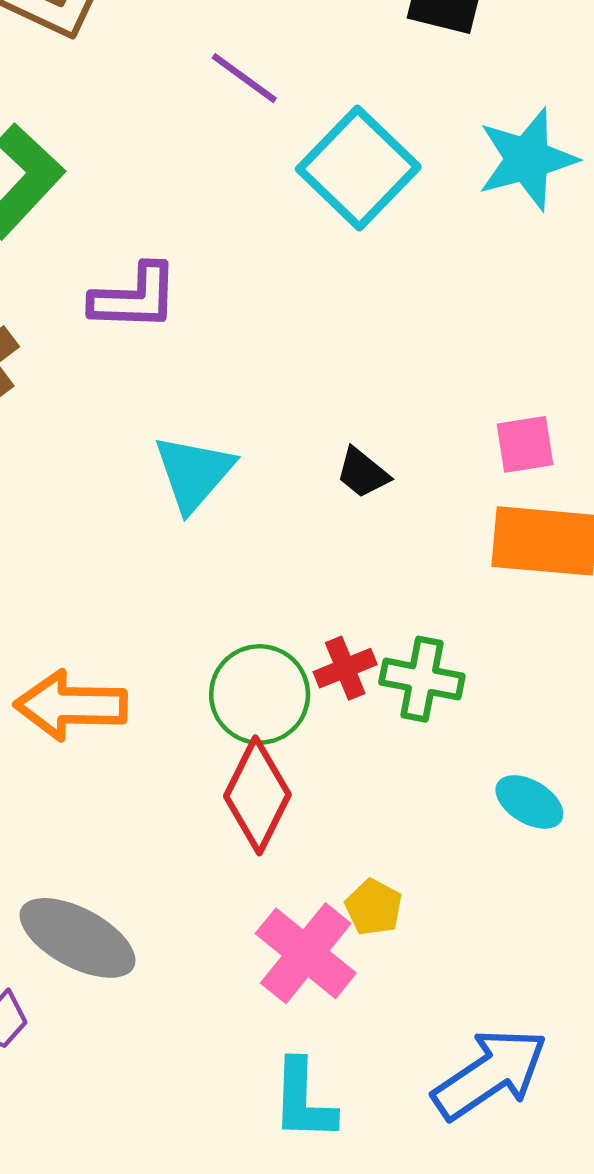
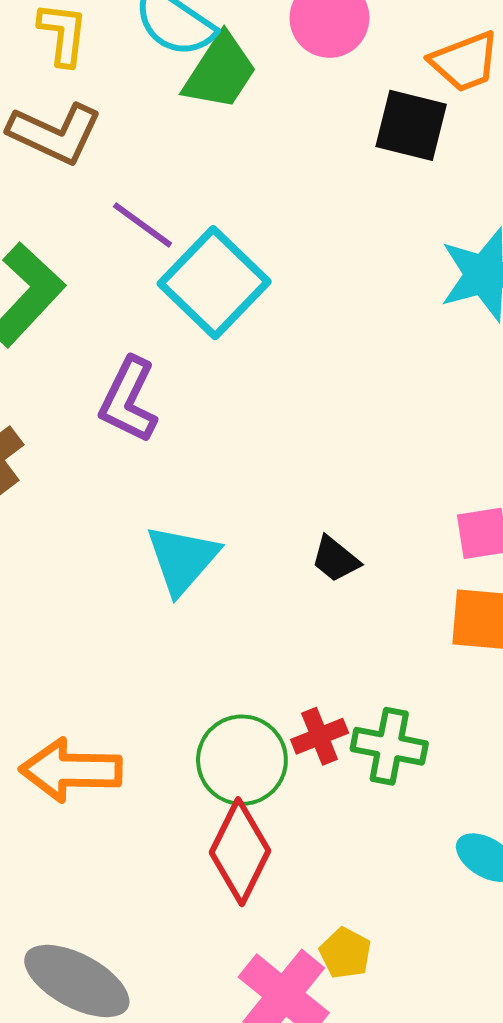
purple line: (244, 78) -> (142, 225), moved
cyan square: (358, 168) -> (214, 283), moved
purple L-shape: (135, 297) -> (129, 400), turned 114

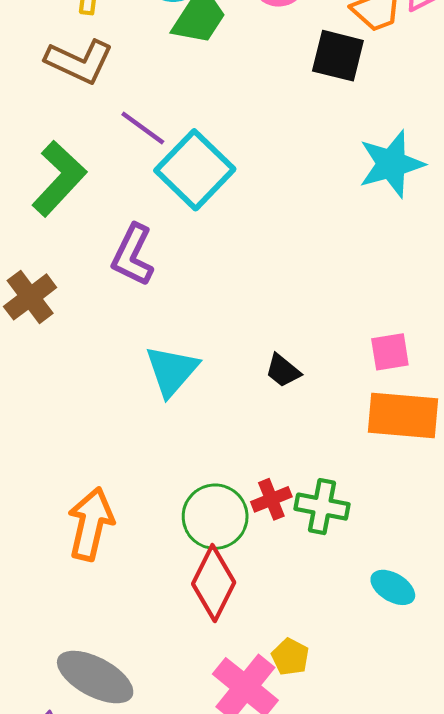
orange arrow: (71, 770) -> (91, 524), turned 102

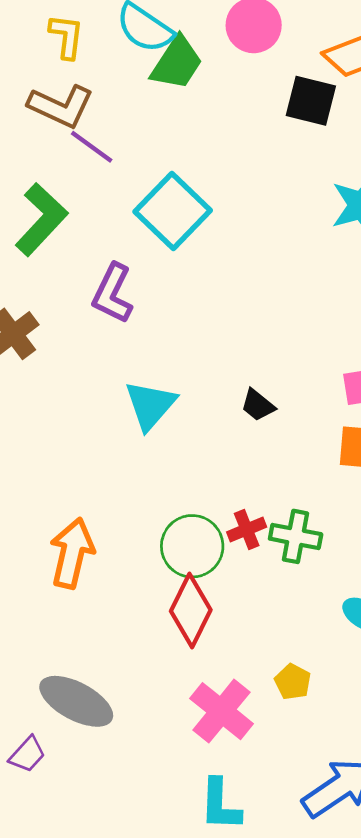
purple line: (143, 128) -> (92, 147), moved
yellow pentagon: (290, 657) -> (293, 682), moved

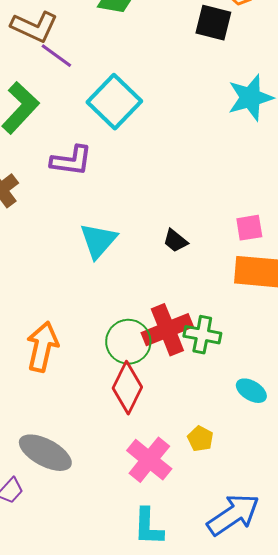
purple L-shape: (113, 293) -> (71, 161), turned -108
red cross: (247, 529) -> (167, 330), size x1.8

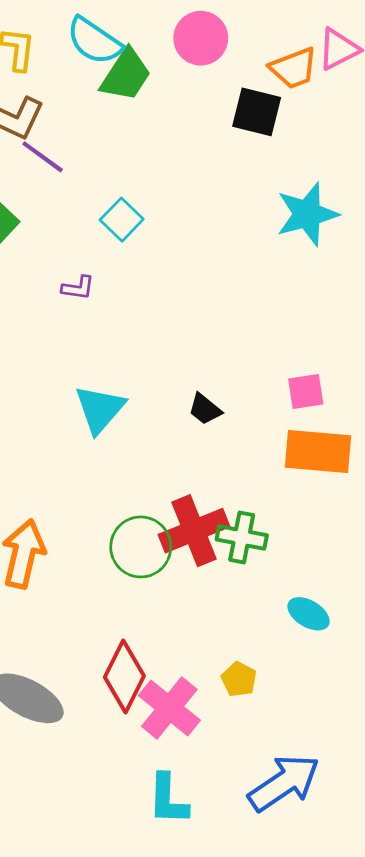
cyan square: (114, 102) -> (122, 220), size x0.6
purple L-shape: (71, 161) -> (78, 288), moved, size x0.6
red diamond: (127, 388) -> (124, 677), moved

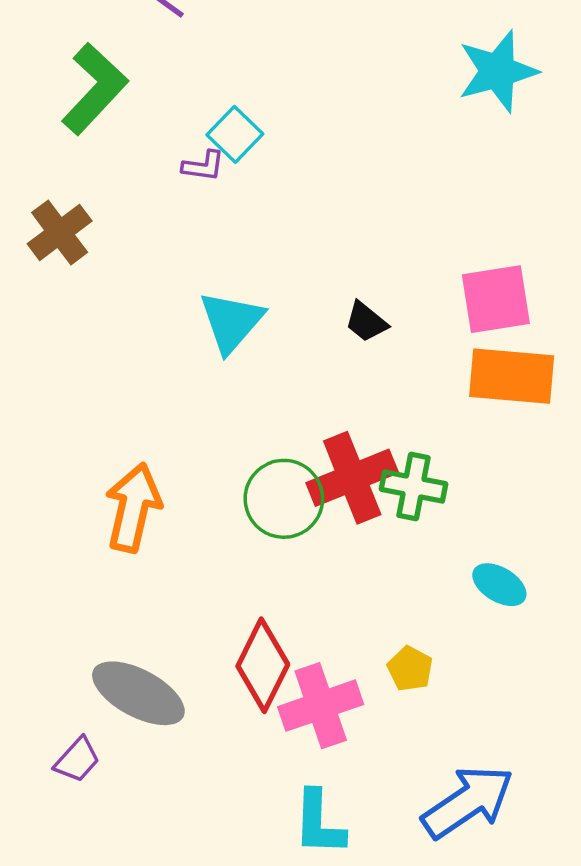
cyan square: (122, 220) -> (235, 134), moved
pink square: (306, 391) -> (496, 299), size x1.5
pink cross: (169, 708) -> (321, 706), turned 32

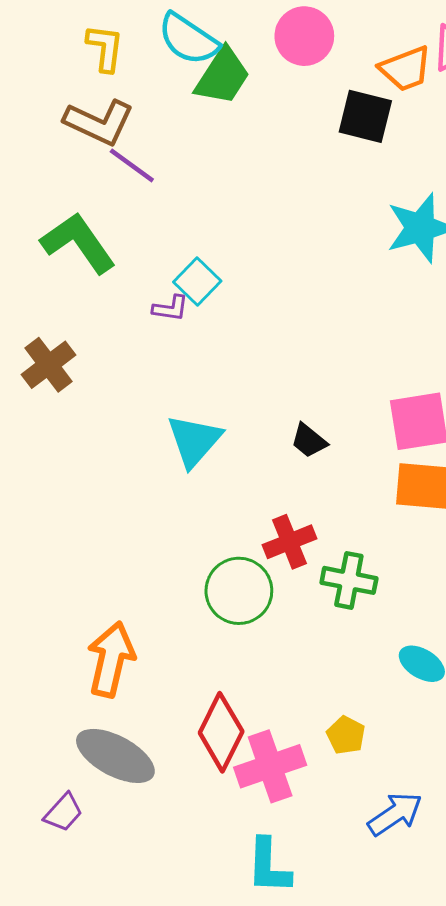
green L-shape: (95, 89) -> (78, 243), turned -78
red cross: (352, 478) -> (289, 542), moved, size x0.7
orange arrow: (133, 508) -> (111, 659), moved
blue arrow: (468, 802) -> (395, 814), moved, size x0.7

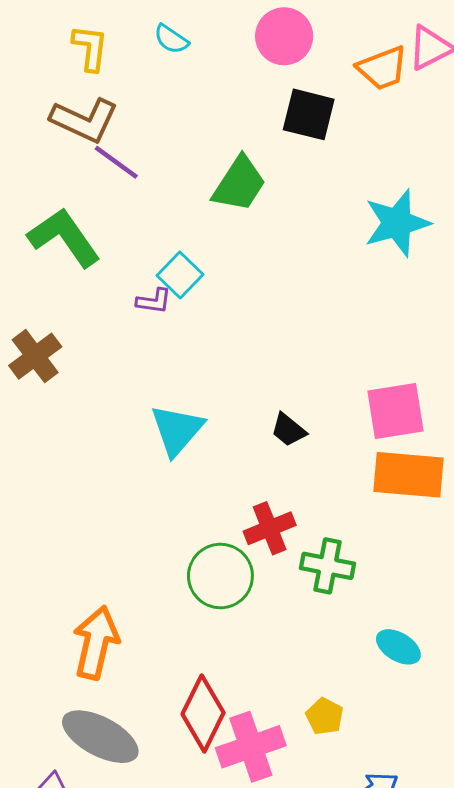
cyan semicircle: (188, 39) -> (171, 39), size x0.6
green trapezoid: (223, 76) -> (239, 184), moved
black square: (365, 116) -> (309, 114), moved

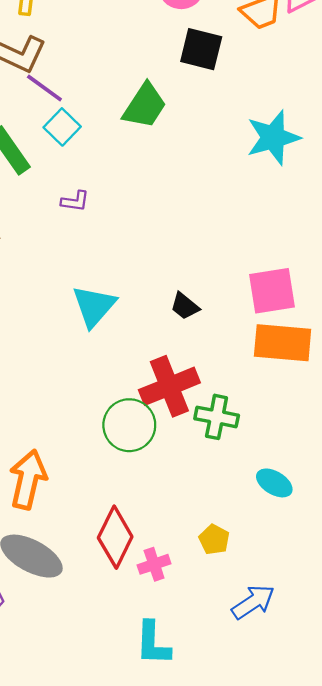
cyan square: (180, 275) -> (62, 127), moved
red cross: (270, 528) -> (169, 386), size x1.4
pink cross: (251, 747) -> (154, 564), size x0.6

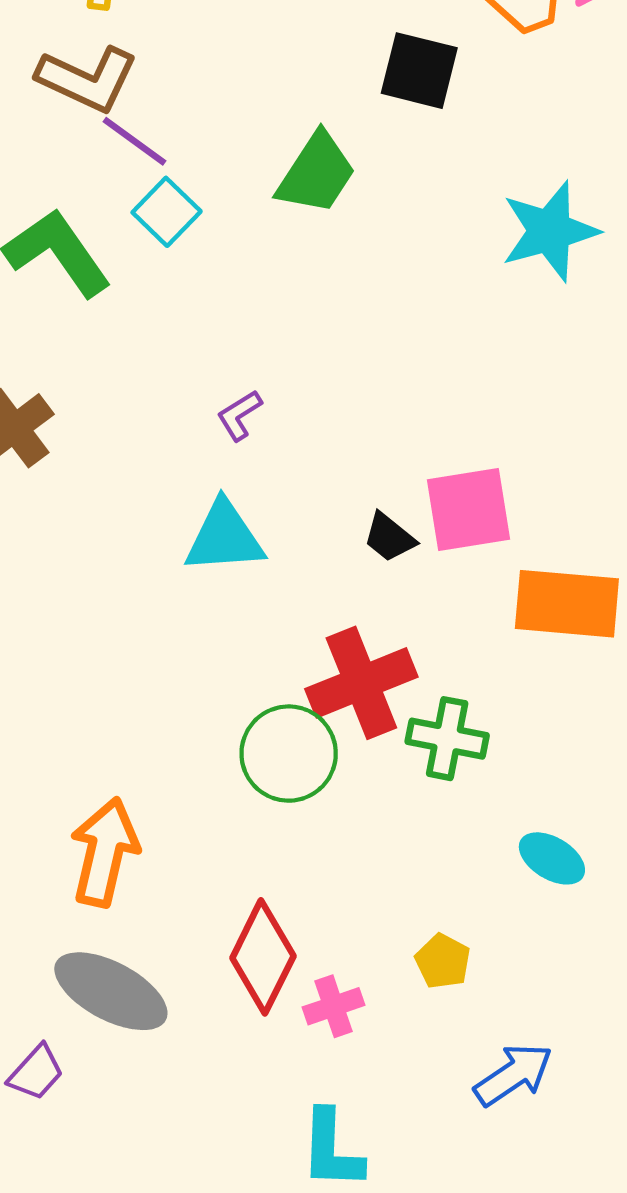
purple L-shape: (75, 201) -> (239, 415), moved, turned 140
pink square: (272, 291) -> (468, 509), moved
cyan triangle: (94, 306) -> (224, 537), turned 45

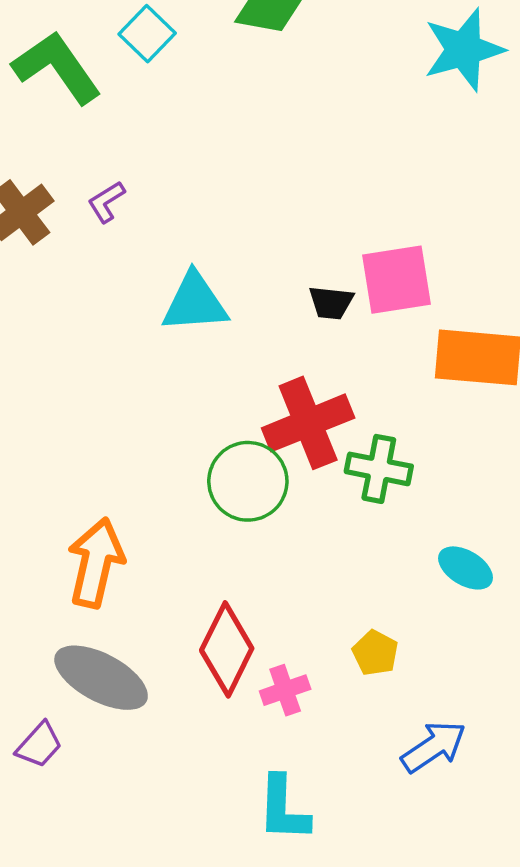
purple L-shape: (239, 415) -> (106, 202), moved
black trapezoid: (389, 537) -> (331, 303), turned -33

